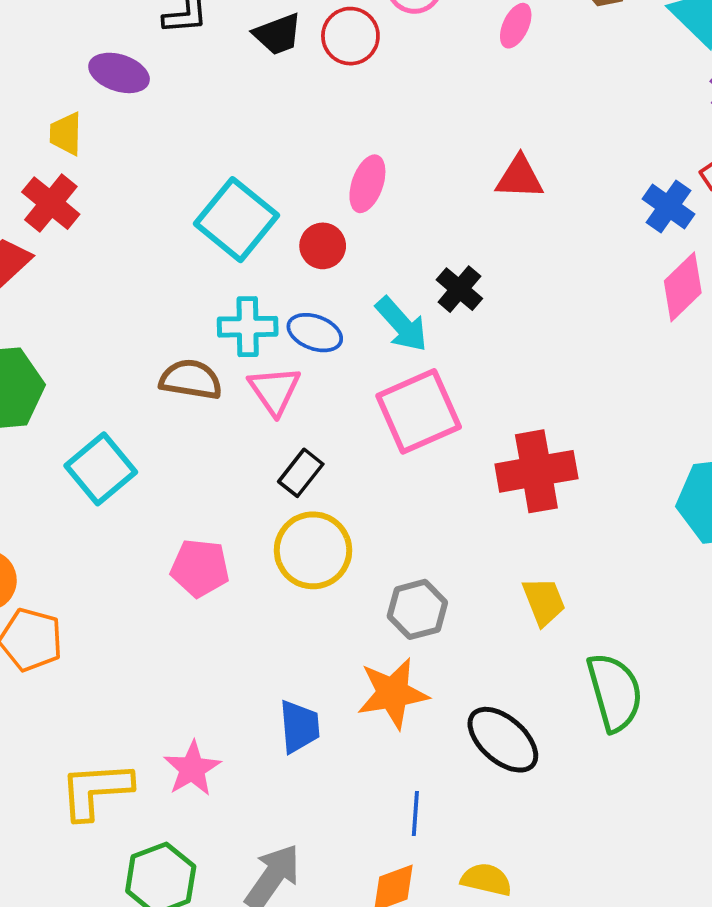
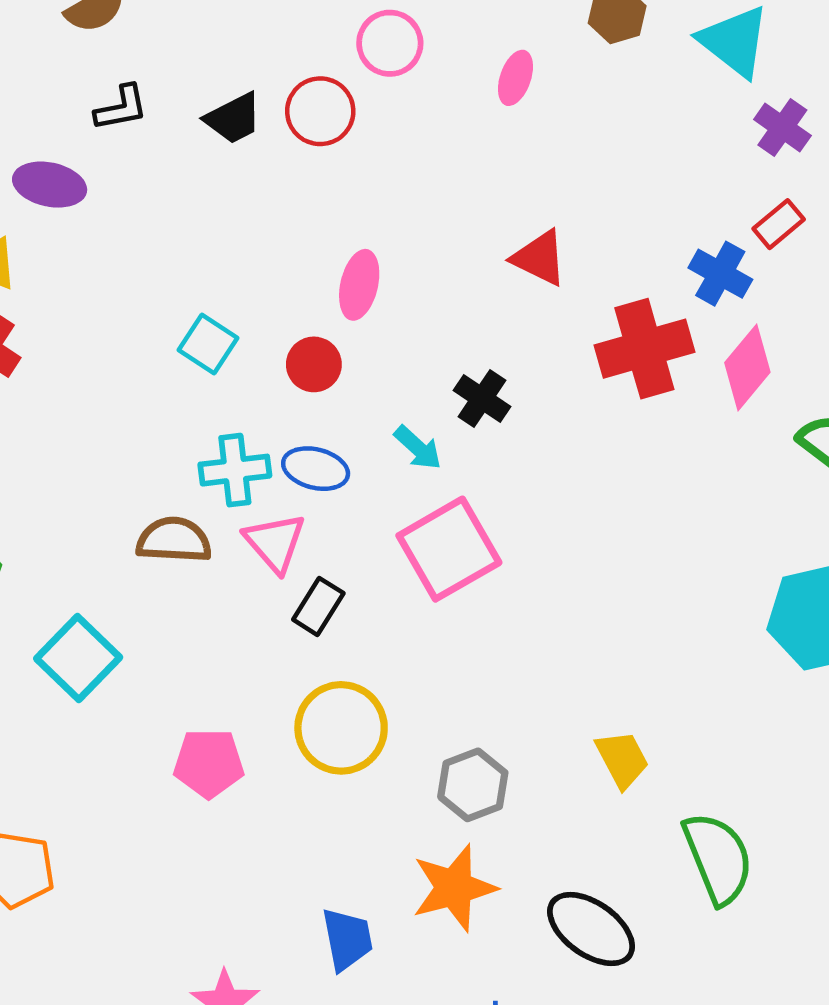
red triangle: (520, 177) -> (539, 258), turned 30
cyan square: (236, 220) -> (208, 344), size x0.6
cyan arrow: (402, 324) -> (418, 448), size x0.7
red cross: (536, 471) -> (644, 349), moved
black rectangle: (301, 473) -> (318, 606), moved

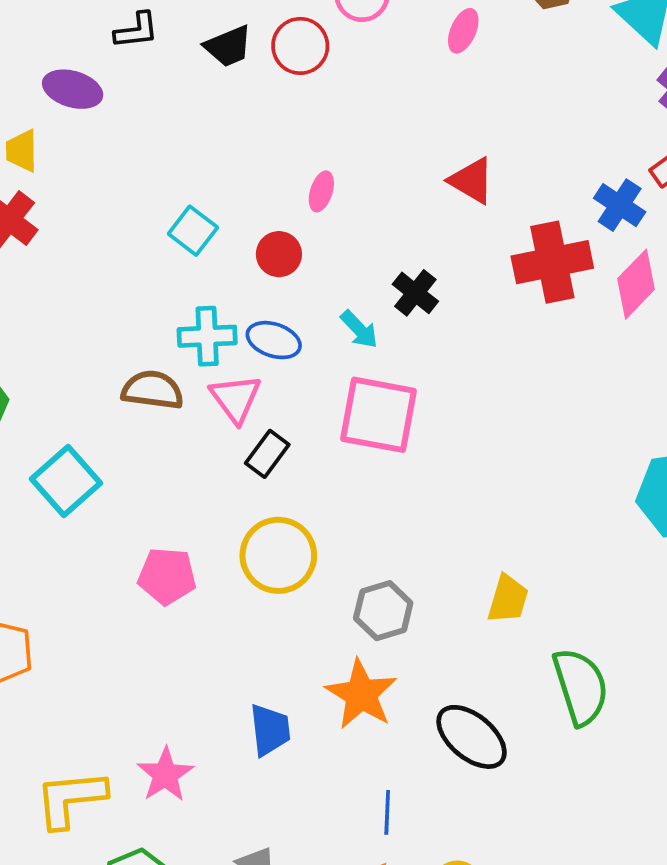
pink ellipse: (359, 285) -> (321, 191), size x0.7
pink square: (449, 549) -> (379, 415), turned 36
yellow trapezoid: (622, 759) -> (508, 599), turned 40
orange star: (454, 888) -> (361, 694), turned -30

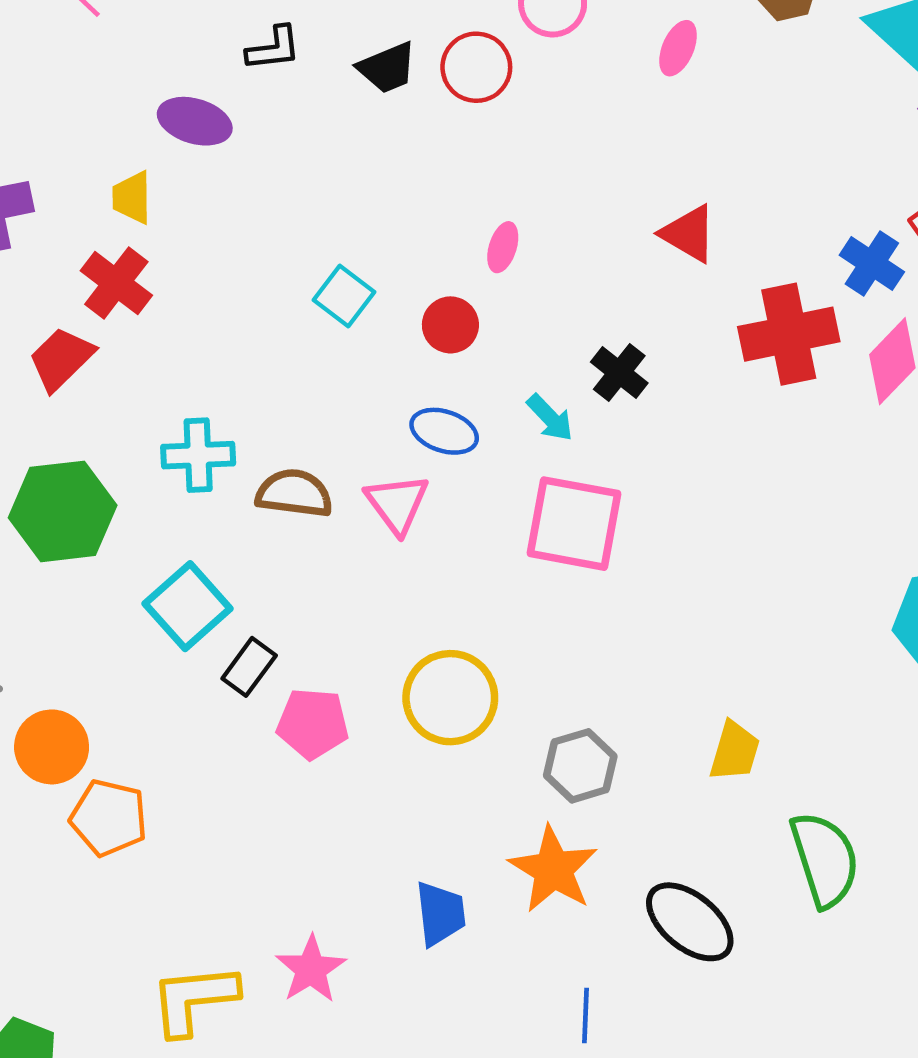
cyan cross: (207, 336) -> (198, 455), moved
black rectangle: (267, 454) -> (249, 667), moved

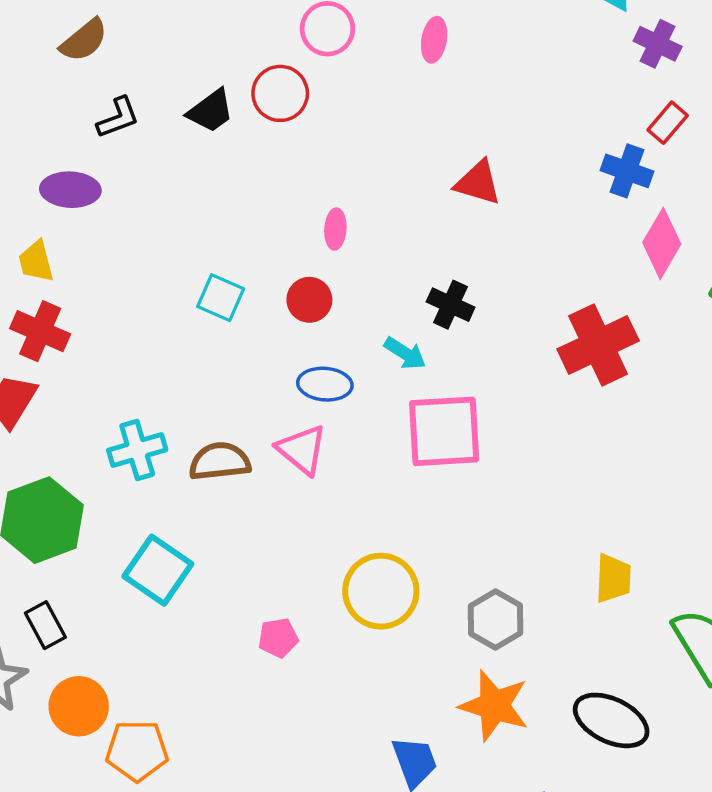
red cross: (789, 334) -> (598, 345), moved
black rectangle: (249, 667) -> (45, 625), moved, turned -51
pink pentagon: (313, 723) -> (278, 638), size x0.7

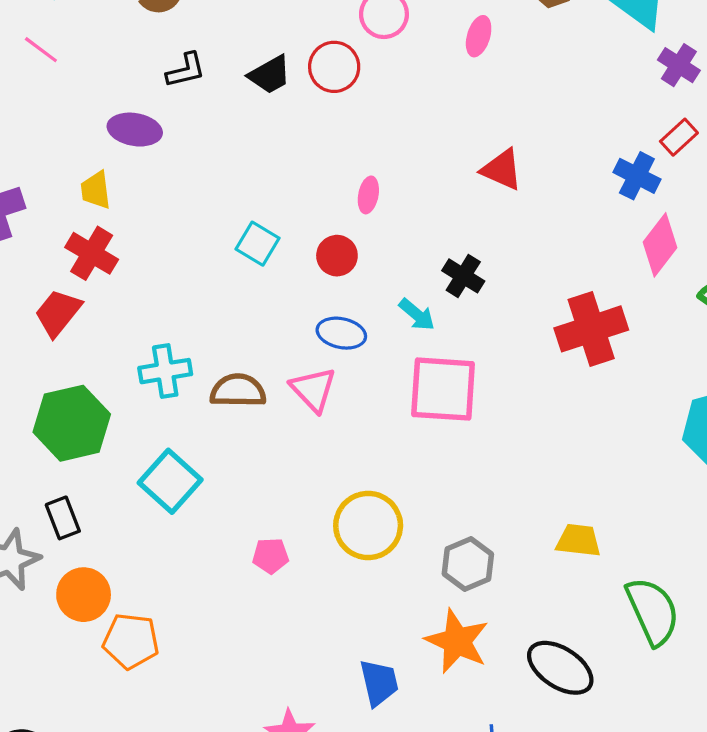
yellow trapezoid: (613, 578) -> (578, 540), turned -93

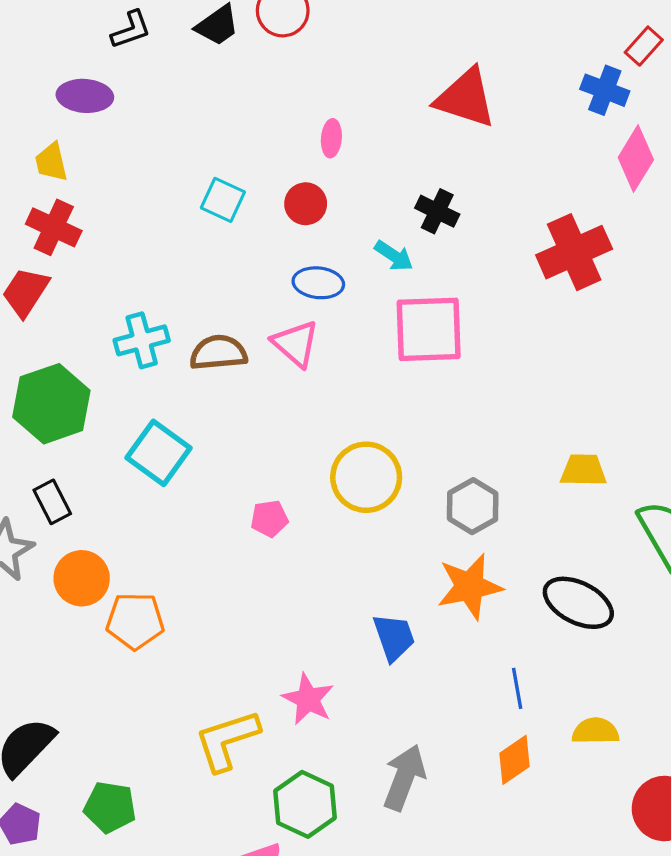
red triangle: (502, 170) -> (466, 98), size x1.4
orange star: (457, 641) -> (470, 587), turned -30

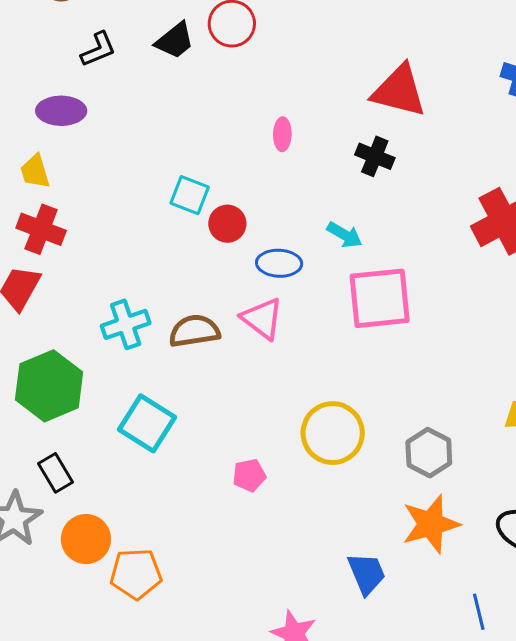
red circle: (306, 204) -> (227, 224), moved
black cross: (437, 211) -> (375, 156), moved

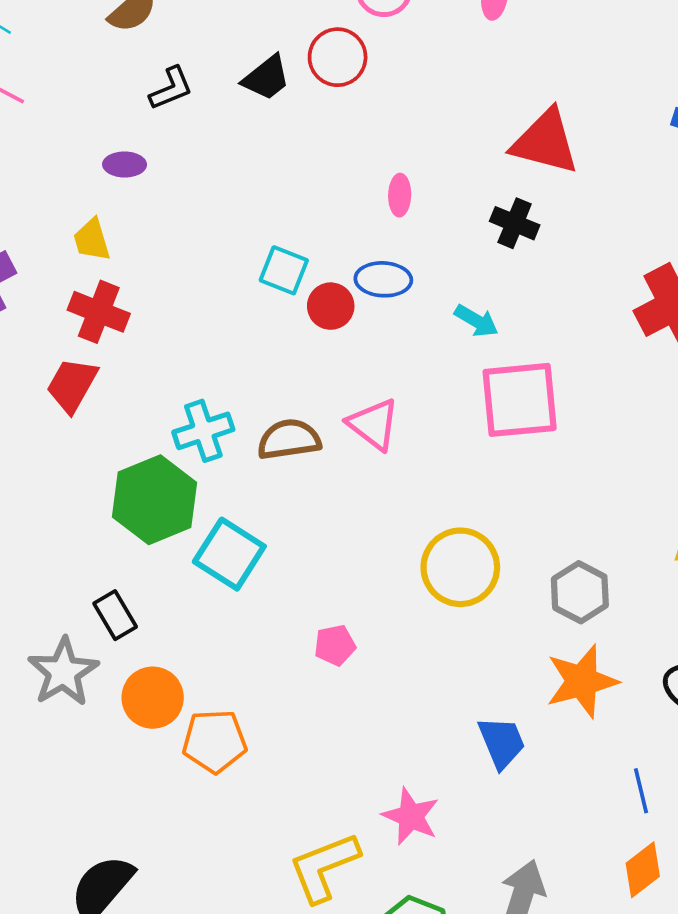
purple ellipse: (61, 111) -> (125, 165), size x0.7
blue ellipse: (279, 263) -> (383, 279), moved
green hexagon: (49, 386) -> (155, 500), moved
pink pentagon: (249, 475) -> (335, 645), moved

